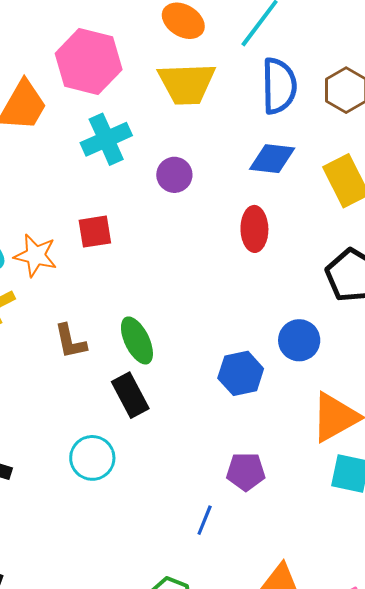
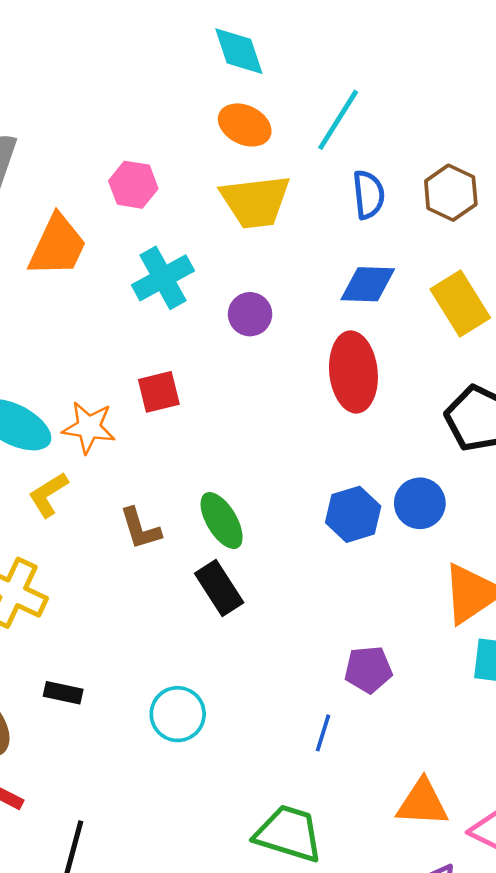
pink hexagon: (89, 62) -> (133, 185), size x0.6
blue semicircle: (279, 86) -> (369, 195), size x0.7
red ellipse: (254, 229) -> (353, 372), size x1.4
blue hexagon: (241, 373) -> (353, 514), moved
cyan circle: (92, 458) -> (178, 714), moved

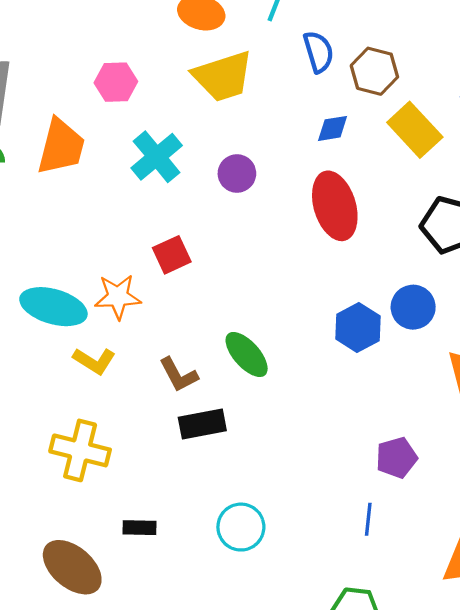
brown hexagon: (451, 193) -> (374, 71), moved
blue diamond: (368, 284) -> (333, 128), size x0.7
yellow L-shape: (48, 495) -> (94, 361), turned -105
black rectangle: (219, 588) -> (202, 424), moved, turned -57

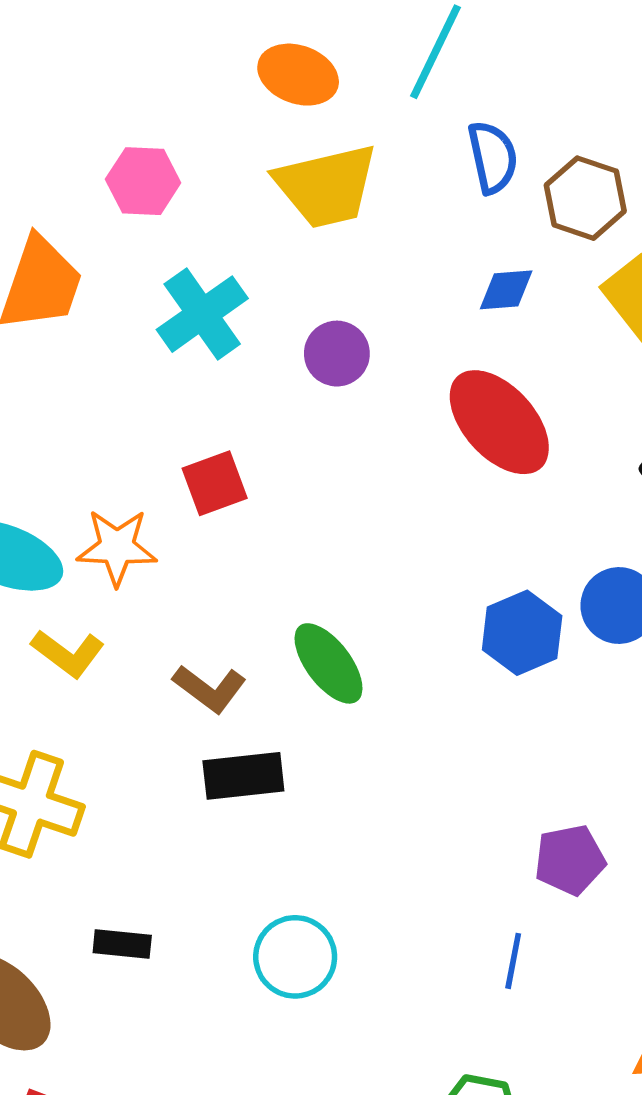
red ellipse: (335, 206) -> (499, 422), turned -30
brown L-shape: (178, 375) -> (210, 689), turned -30

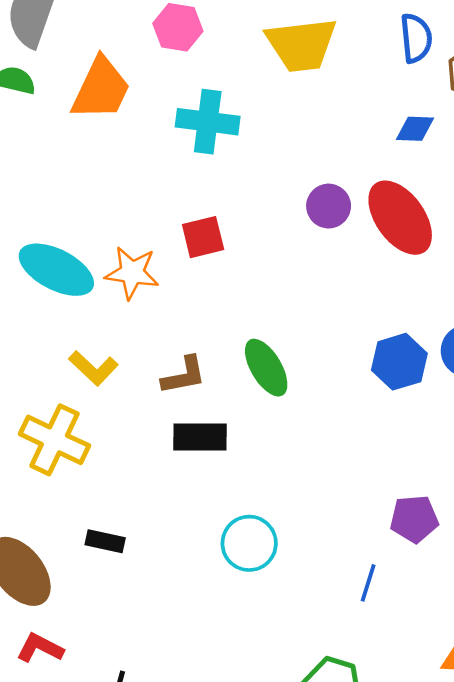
cyan cross: (202, 314) -> (208, 122), turned 36
purple circle: (337, 354) -> (329, 206), moved
yellow L-shape: (68, 653) -> (93, 368), moved
brown L-shape: (210, 689) -> (184, 375), turned -54
cyan circle: (295, 957) -> (249, 543), moved

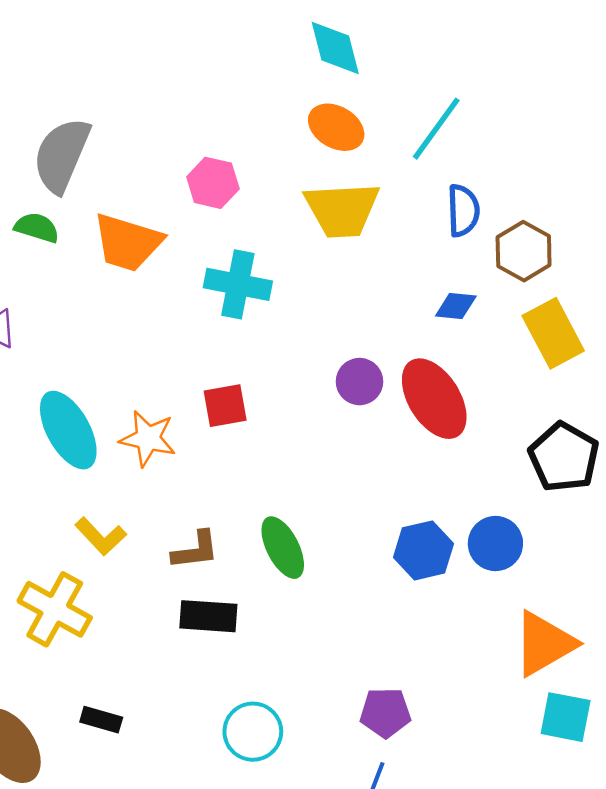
orange trapezoid: (101, 89) -> (128, 242), turned 78
cyan ellipse: (56, 270) -> (68, 430), turned 30
purple pentagon: (414, 519) -> (385, 713), moved

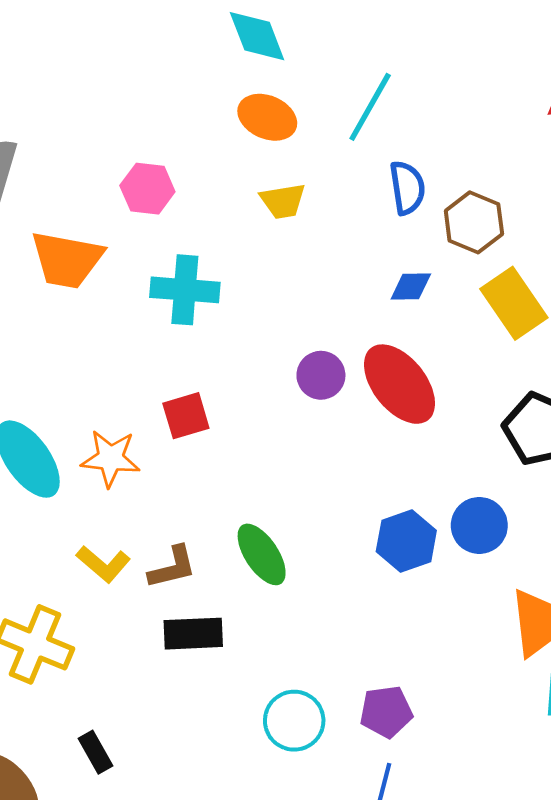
yellow trapezoid: (342, 210) -> (283, 201), size x0.6
yellow L-shape: (101, 536) -> (103, 564), moved
black rectangle: (101, 720) -> (96, 752), turned 51
cyan circle: (253, 732) -> (294, 721), moved

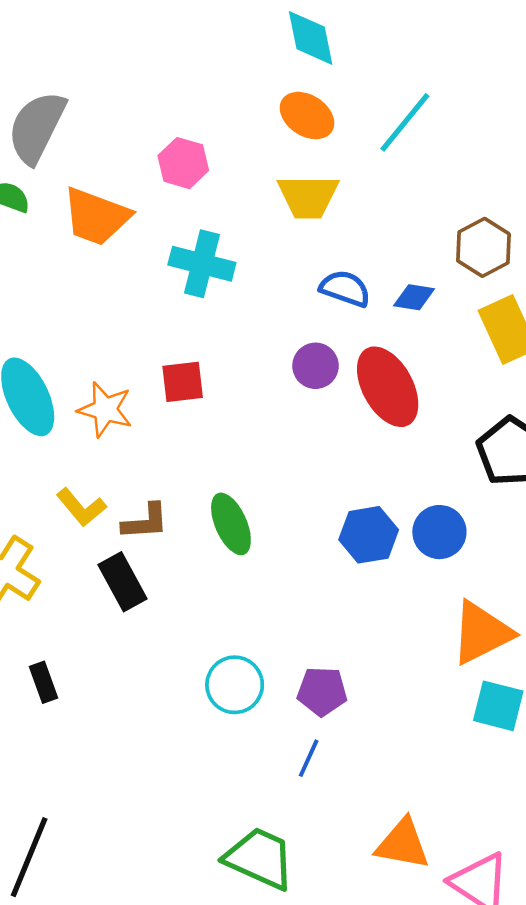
blue semicircle: (407, 188) -> (345, 289), moved, turned -72
yellow trapezoid: (283, 201) -> (308, 196), size x1.4
black rectangle: (193, 634) -> (122, 582), moved, turned 54

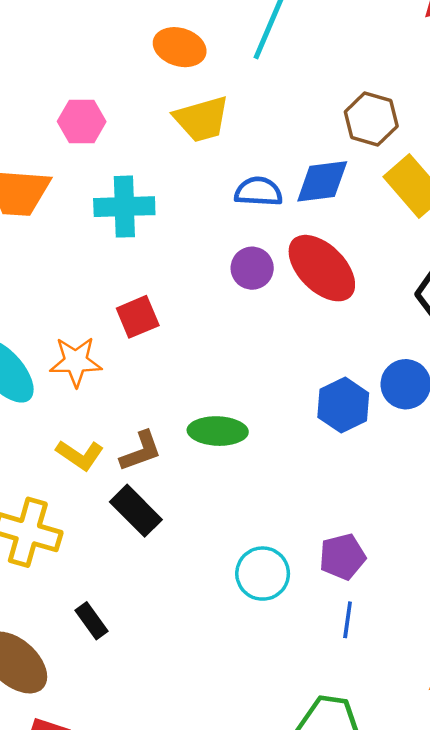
blue diamond: (414, 297) -> (322, 181), size x1.5
green ellipse: (231, 524) -> (218, 431), turned -48

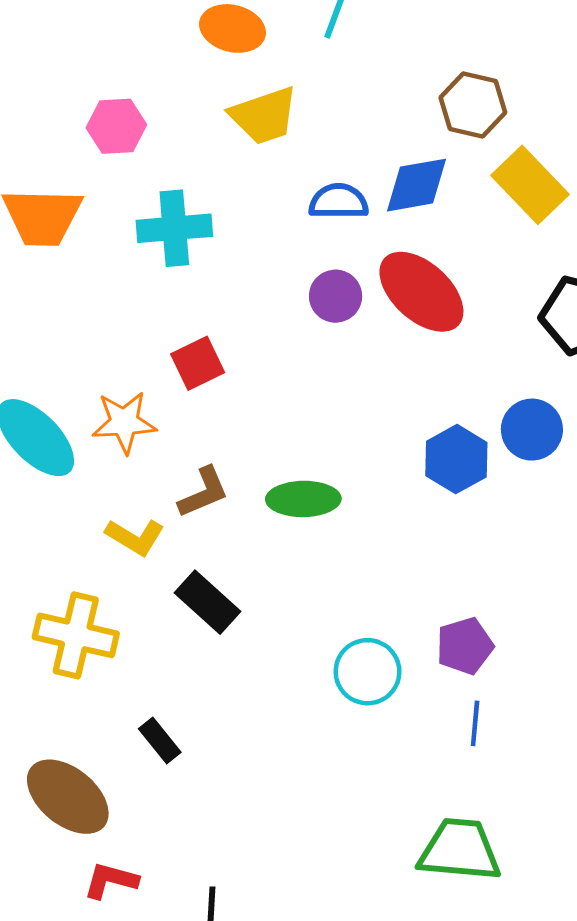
brown L-shape: (141, 451) -> (204, 492), moved

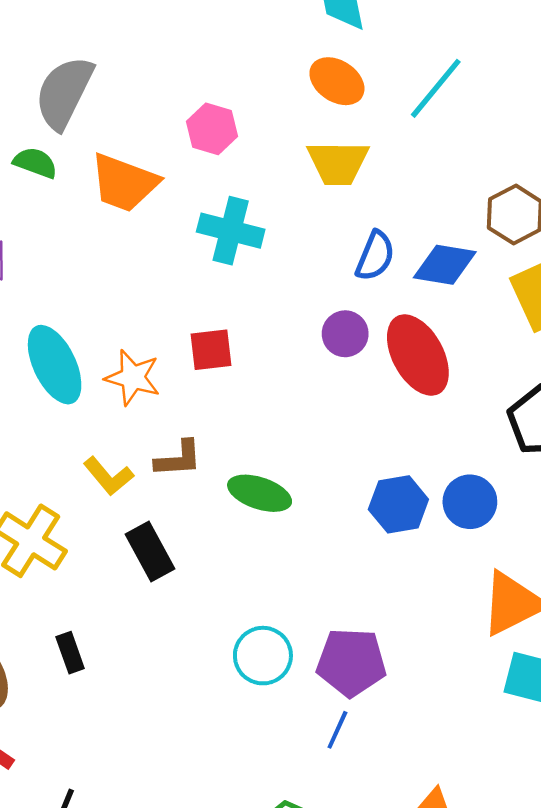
blue semicircle: (339, 201) -> (375, 256), turned 93
purple pentagon: (465, 646) -> (351, 662), size x1.4

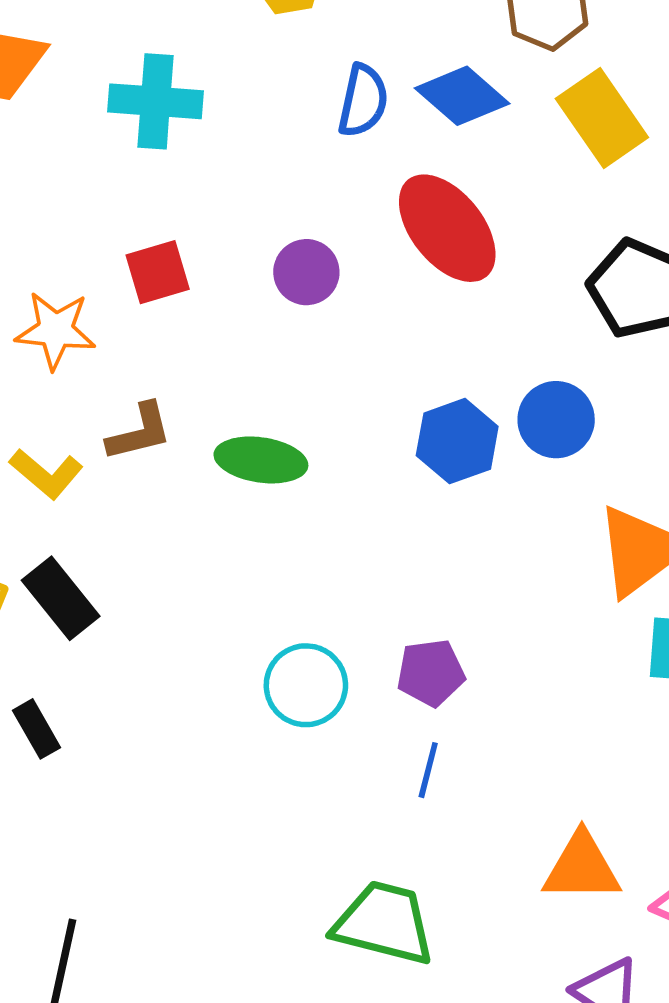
blue diamond: (445, 265) -> (462, 96), turned 42
purple circle: (345, 334) -> (306, 272), moved
black rectangle: (150, 551) -> (61, 598), moved
purple pentagon: (351, 662) -> (431, 673), size x0.7

